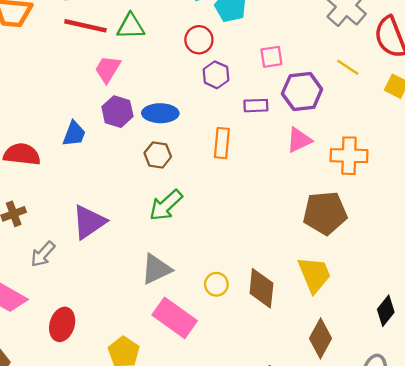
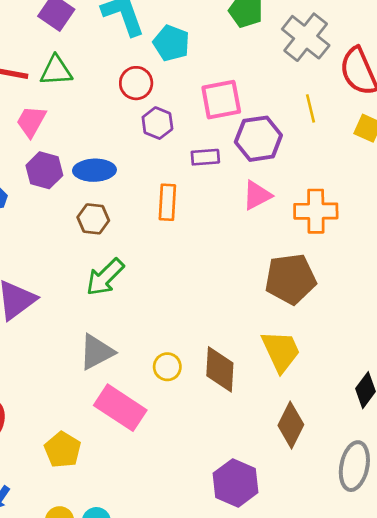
pink square: (271, 57) -> (221, 100), size x1.5
yellow line: (348, 67) -> (310, 108), turned 45

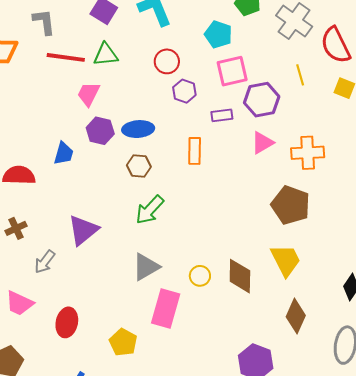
cyan pentagon: (171, 43) -> (218, 34), moved
brown pentagon: (291, 279) -> (291, 205), turned 30
pink rectangle: (120, 408) -> (166, 309), turned 75

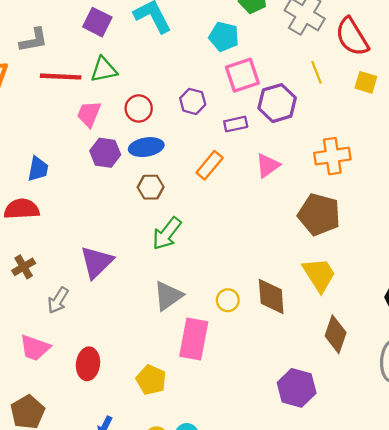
gray L-shape: (44, 22) -> (34, 40), turned 92
red circle: (167, 61) -> (139, 108), moved
pink triangle: (262, 143) -> (268, 165), moved
orange rectangle: (195, 151) -> (210, 165), turned 44
blue trapezoid: (64, 153) -> (38, 169), moved

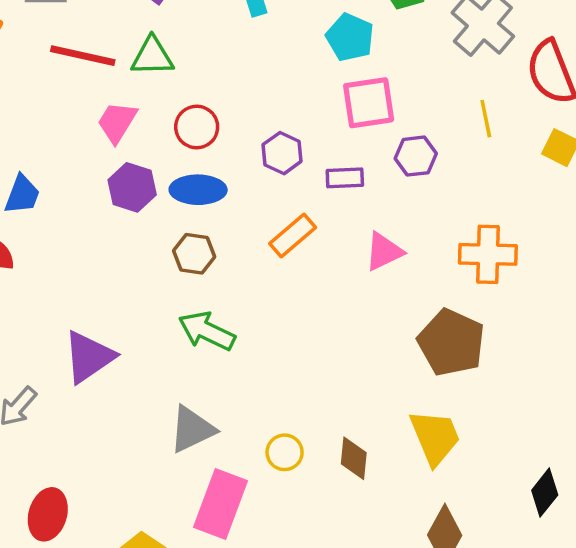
purple hexagon: (193, 101) -> (282, 153), moved
purple hexagon: (277, 103) -> (416, 156), size x0.7
green arrow: (167, 234) -> (207, 331), turned 68
brown diamond: (271, 296) -> (354, 458), size x0.7

